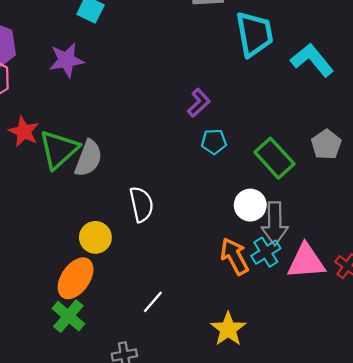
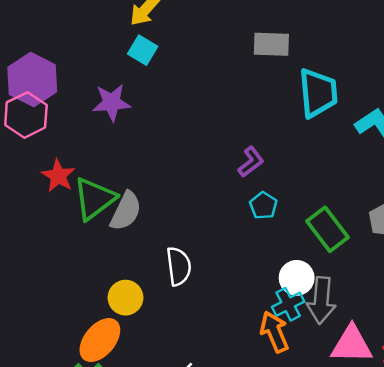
cyan pentagon: (214, 142) -> (263, 206), turned 30
cyan cross: (266, 252) -> (288, 304), moved

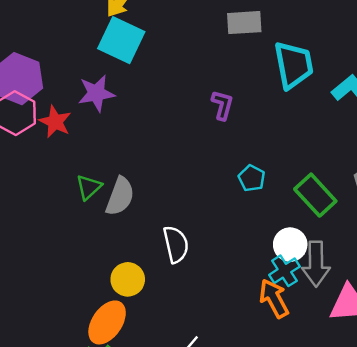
cyan square: (143, 50) -> (121, 40), size x1.6
purple L-shape: (251, 162) -> (222, 105), moved, turned -32
red star: (58, 176) -> (55, 122), moved
green triangle: (94, 199) -> (89, 187), size x0.6

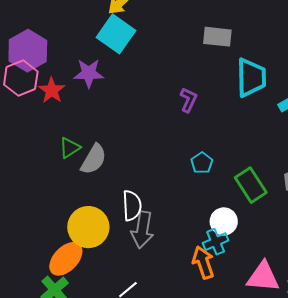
gray arrow: (316, 264) -> (142, 230), moved
yellow circle: (128, 279) -> (88, 227), size x1.5

